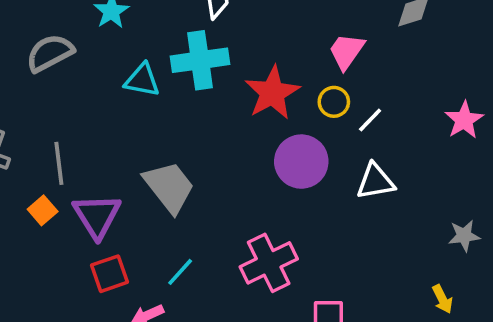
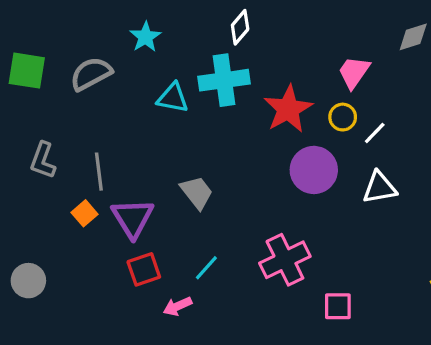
gray trapezoid: (169, 187) -> (197, 192), size x0.7

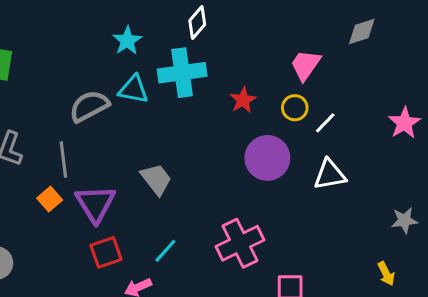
cyan star: (145, 37) -> (127, 41), moved
gray semicircle: (91, 74) -> (89, 106), moved
red star: (288, 109) -> (243, 100), size x0.6

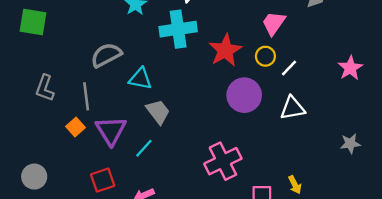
cyan triangle: (133, 89) -> (140, 79), moved
red star: (243, 100) -> (225, 50), size x1.6
cyan line: (165, 251) -> (144, 148), moved
red square: (106, 252) -> (103, 180), moved
yellow arrow: (386, 274) -> (295, 185), moved

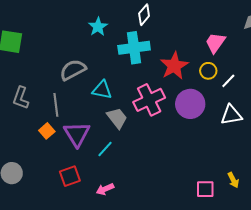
pink cross: (223, 161) -> (149, 100), moved

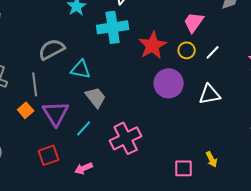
white line: (228, 81) -> (213, 52), moved
pink cross: (149, 100) -> (126, 138), moved

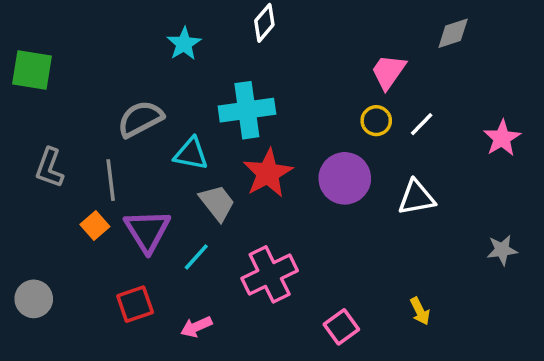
cyan cross: (113, 27) -> (247, 110), moved
red star: (153, 45) -> (268, 173), moved
pink square: (184, 168) -> (341, 327), moved, turned -36

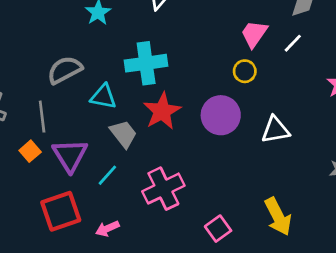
white line: (422, 124) -> (293, 43), moved
red square: (135, 304) -> (61, 211), size x1.4
yellow arrow: (420, 311) -> (278, 217), size x1.8

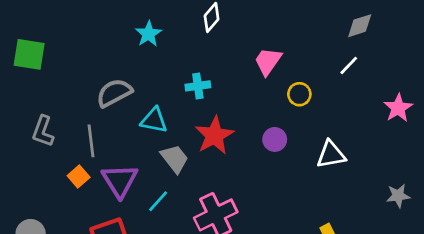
pink trapezoid: (254, 34) -> (268, 61), moved
cyan cross: (146, 63) -> (198, 86), size x0.6
purple circle: (221, 115) -> (275, 139), size x0.6

